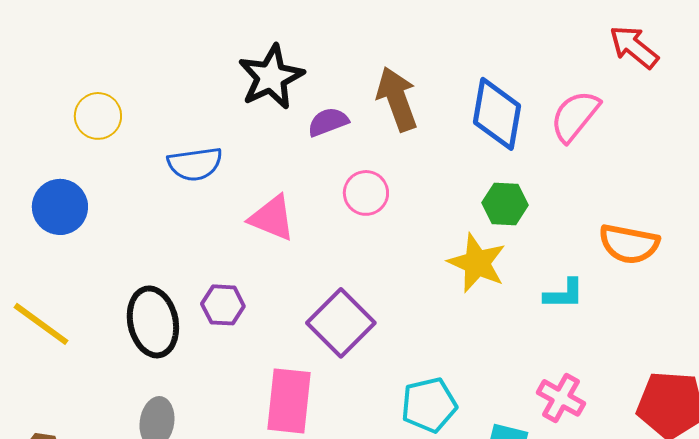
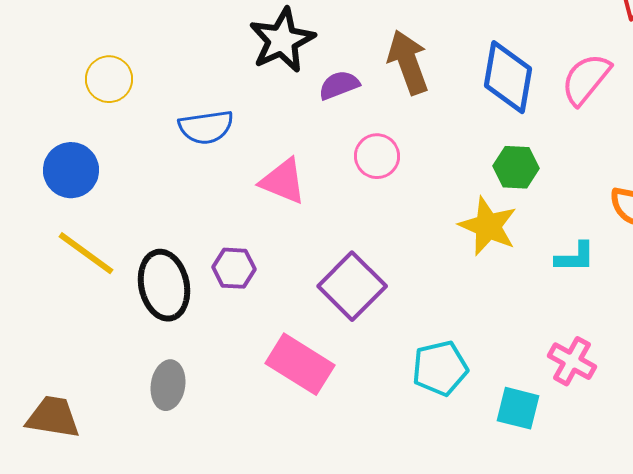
yellow line: (41, 324) -> (86, 253), moved
pink rectangle: (289, 401) -> (300, 364), turned -64

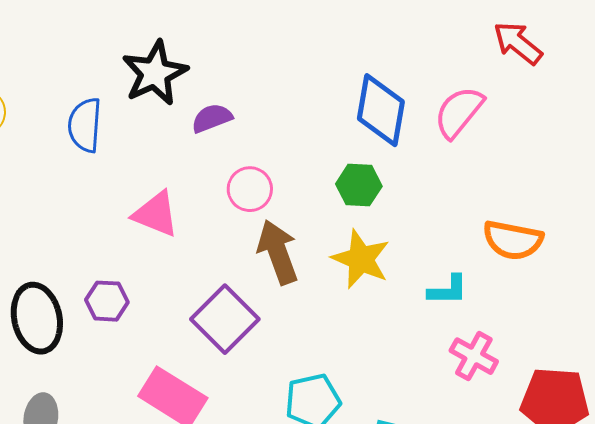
brown arrow: (408, 62) -> (278, 252), moved
blue semicircle: (206, 127) -> (85, 125), moved, turned 102
green hexagon: (516, 167) -> (359, 185), moved
pink cross: (572, 361) -> (474, 356), moved

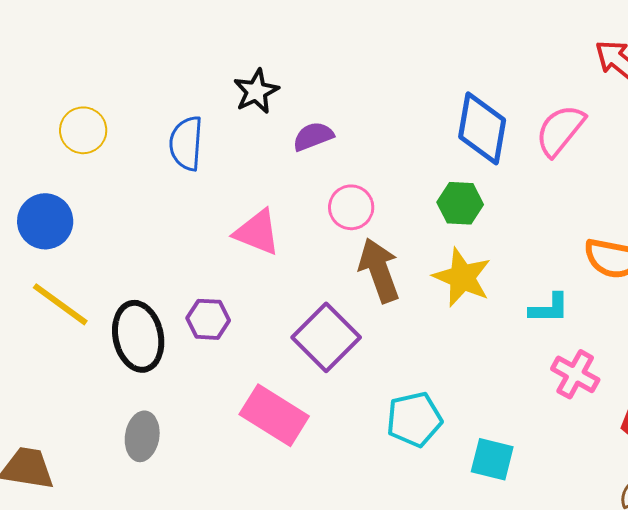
black star: (155, 73) -> (256, 91), size x0.7

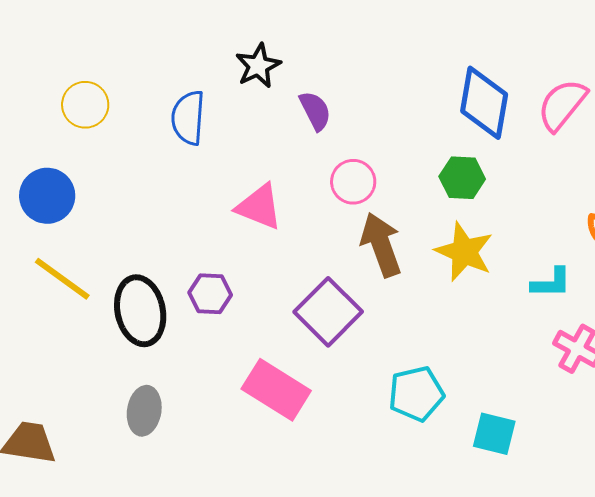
purple semicircle: (313, 136) -> (315, 111), turned 84

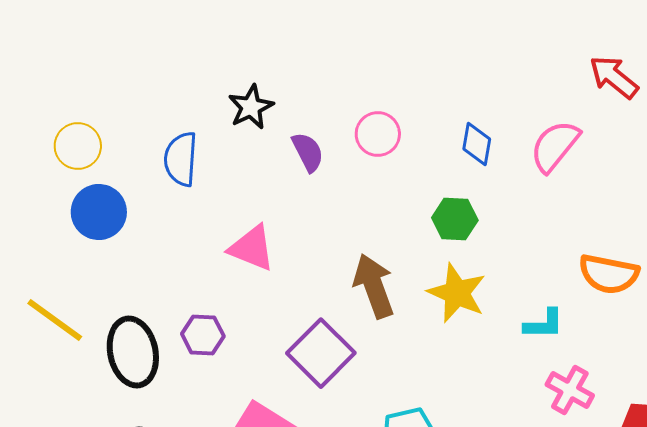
blue diamond: (484, 103) -> (477, 144), size x0.6
pink circle: (353, 182) -> (378, 134), moved
blue circle: (47, 196) -> (99, 212), moved

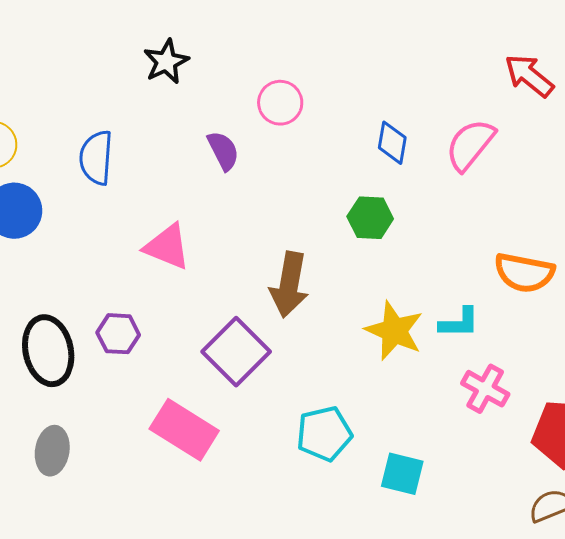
black star: (251, 107) -> (166, 62), moved
pink circle: (378, 134) -> (280, 103), moved
brown arrow: (374, 286) -> (289, 285), turned -150
yellow star: (457, 293) -> (394, 331), moved

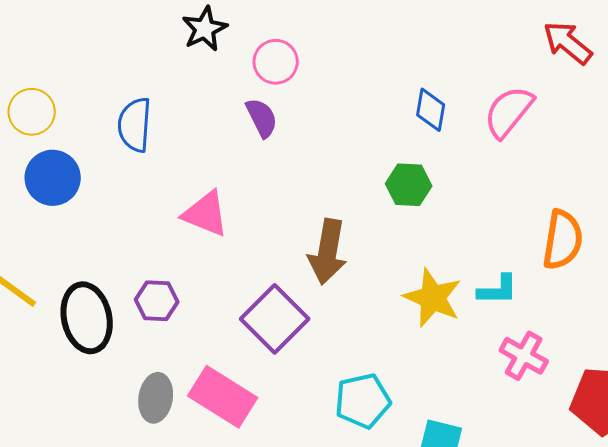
pink circle: (280, 103) -> (276, 62), moved
orange semicircle: (524, 273) -> (563, 240), turned -92
gray ellipse: (52, 451) -> (156, 398), moved

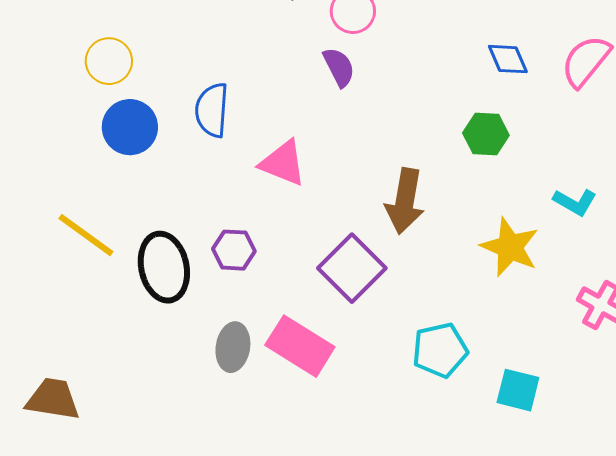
blue diamond: (431, 110) -> (508, 59), turned -33
blue semicircle: (135, 125) -> (212, 110), moved
cyan L-shape: (498, 290) -> (575, 202), moved, turned 30

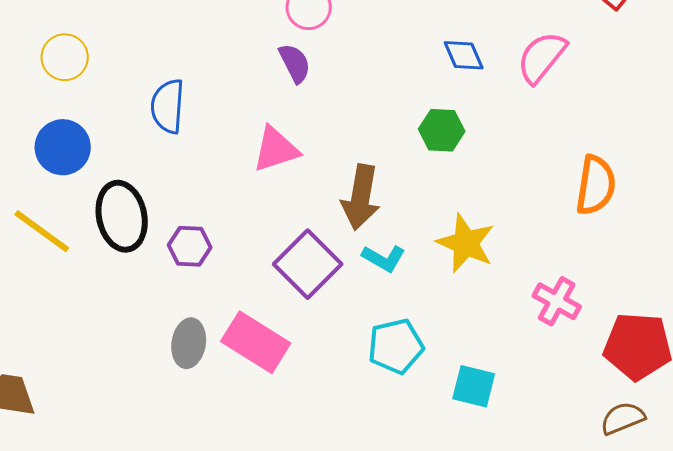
blue circle: (130, 127) -> (63, 147), moved
pink triangle: (283, 163) -> (276, 149), moved, turned -40
cyan L-shape: (575, 202) -> (384, 258), moved
black ellipse: (164, 267) -> (122, 216), moved

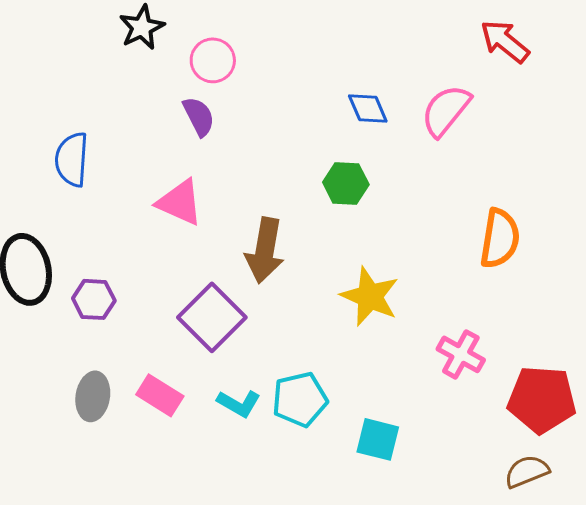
pink triangle: (276, 149) -> (180, 202), turned 42
cyan L-shape: (384, 258) -> (239, 403), moved
pink rectangle: (256, 342) -> (160, 395), size x0.7

